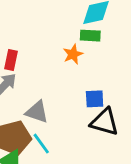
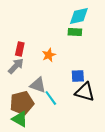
orange star: (73, 54) -> (49, 55), moved
cyan line: (41, 144) -> (51, 98), moved

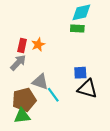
orange star: (49, 55) -> (38, 45), moved
green triangle: (20, 119) -> (22, 116), turned -36

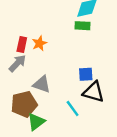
cyan line: (53, 95) -> (73, 108), moved
green triangle: (22, 116) -> (36, 122), moved, turned -30

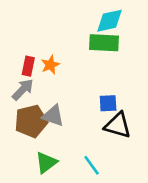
green rectangle: (82, 26) -> (104, 43), size x1.5
brown pentagon: (24, 104) -> (31, 121), moved
cyan line: (73, 108) -> (92, 165), moved

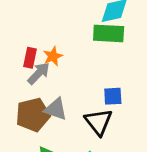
gray arrow: (23, 90) -> (39, 73), moved
black triangle: (118, 125) -> (99, 122), moved, turned 36

